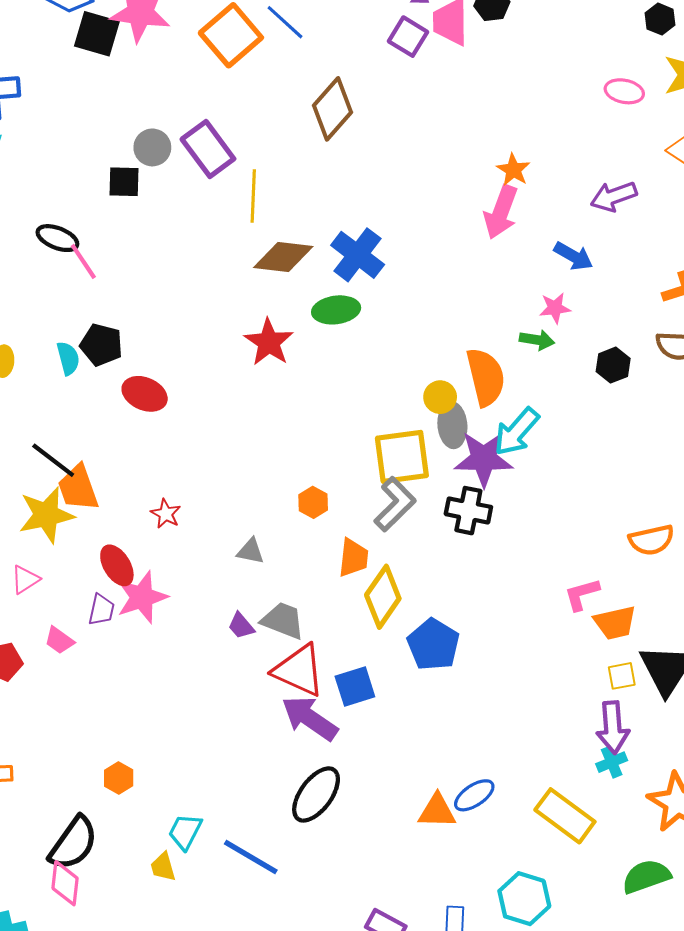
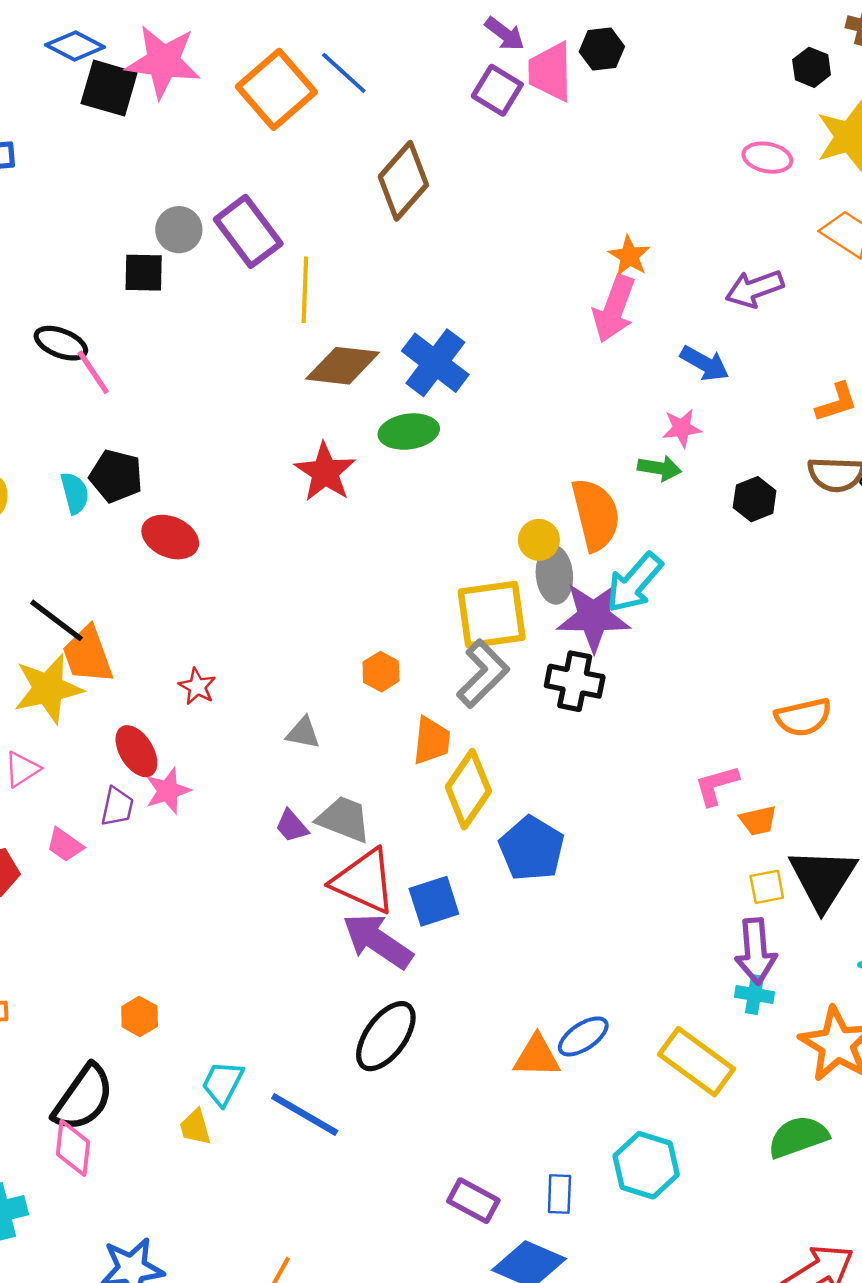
pink star: (142, 597) -> (168, 791), size x0.7
orange trapezoid: (615, 623) -> (758, 821), size x0.7
cyan cross: (612, 762) -> (754, 994), turned 32

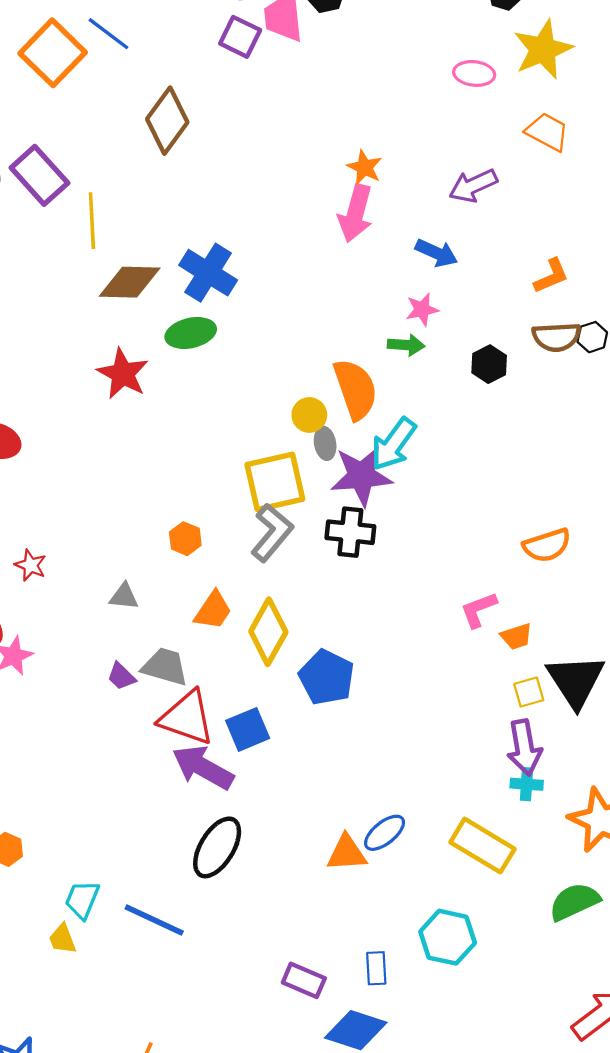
gray ellipse: (554, 575) -> (325, 443), size x0.7
orange trapezoid: (431, 741) -> (213, 610), moved, turned 33

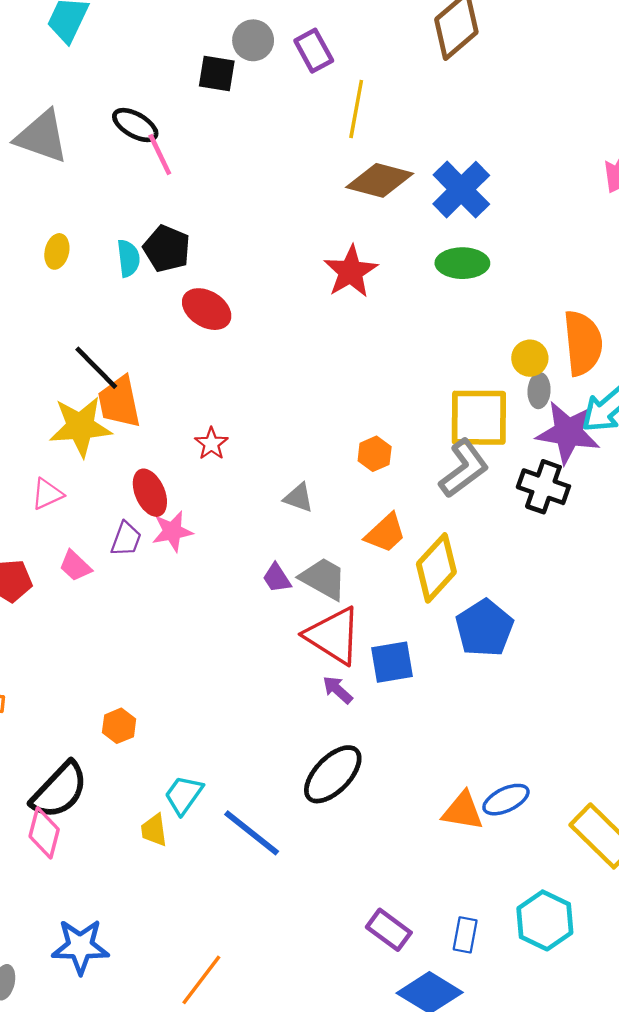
purple rectangle: (39, 175) -> (314, 51), size x0.7
green ellipse: (191, 333) -> (462, 263), moved
purple arrow: (203, 767) -> (338, 690), size x0.5

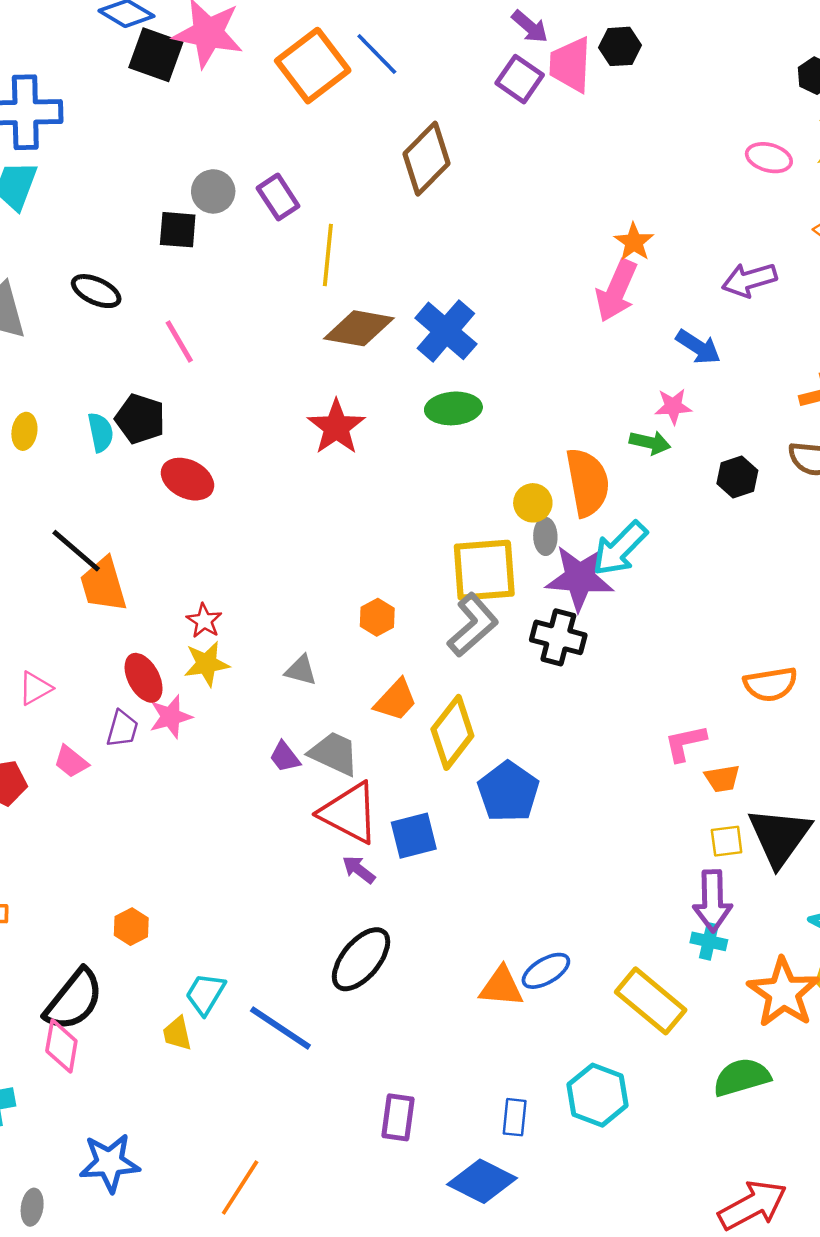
pink line: (160, 155) -> (179, 341), moved
yellow star: (80, 427) -> (207, 664), moved, size x0.7
purple rectangle: (389, 930) -> (398, 1117), moved, turned 66

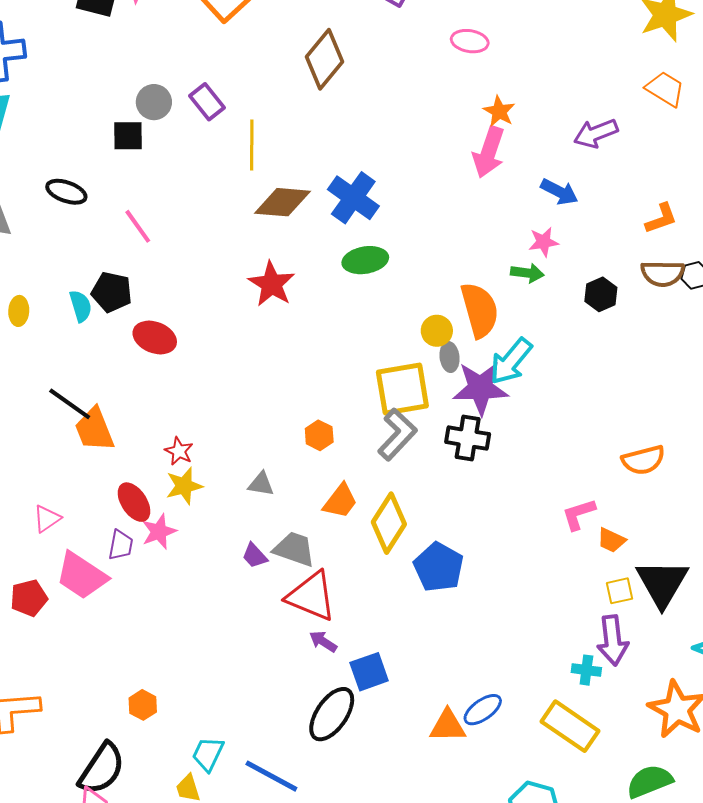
pink ellipse: (769, 158) -> (470, 41), moved
pink trapezoid: (71, 762) -> (82, 576), size x1.8
orange trapezoid: (722, 778) -> (611, 540), turned 40
blue square: (414, 836) -> (369, 672), moved
cyan cross: (709, 941) -> (586, 670), moved

